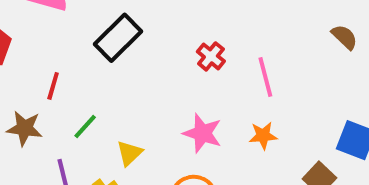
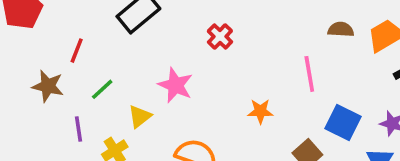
brown semicircle: (344, 37) -> (341, 30), turned -45
pink line: (265, 77) -> (309, 74), moved
pink star: (202, 133) -> (175, 85), moved

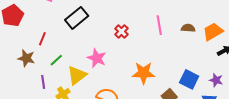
pink line: (309, 74) -> (159, 25), moved
orange star: (260, 111) -> (143, 73), size x1.6
yellow triangle: (140, 116) -> (77, 75), size x1.5

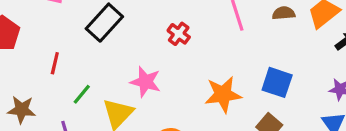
brown star: (26, 58) -> (22, 110), moved
blue square: (189, 79) -> (277, 82), moved

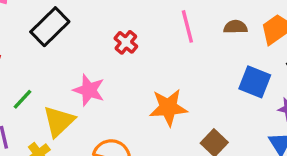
blue square: (277, 82) -> (255, 82), moved

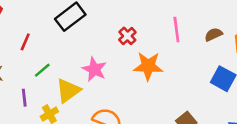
brown semicircle: (235, 27) -> (213, 34), turned -30
orange star: (168, 107) -> (148, 66), moved

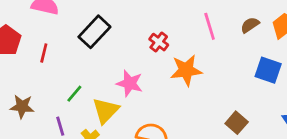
red line: (25, 42) -> (44, 53), moved

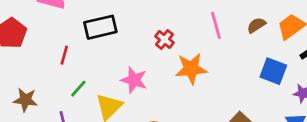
black rectangle: (94, 32) -> (100, 27), turned 32
red line: (44, 53) -> (64, 55), moved

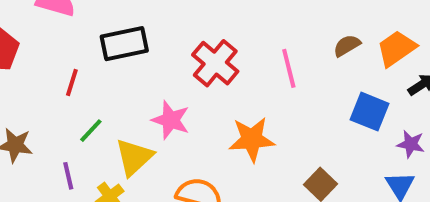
pink line: (216, 25) -> (289, 68), moved
red cross: (165, 39) -> (215, 63), size x1.6
orange star: (191, 69) -> (252, 139), moved

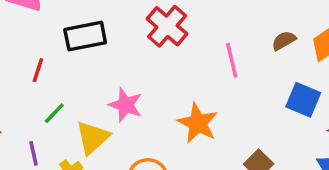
red cross: (215, 63) -> (167, 26), moved
orange star: (252, 139) -> (198, 123), turned 30

